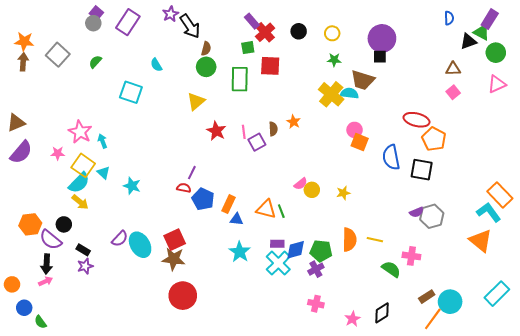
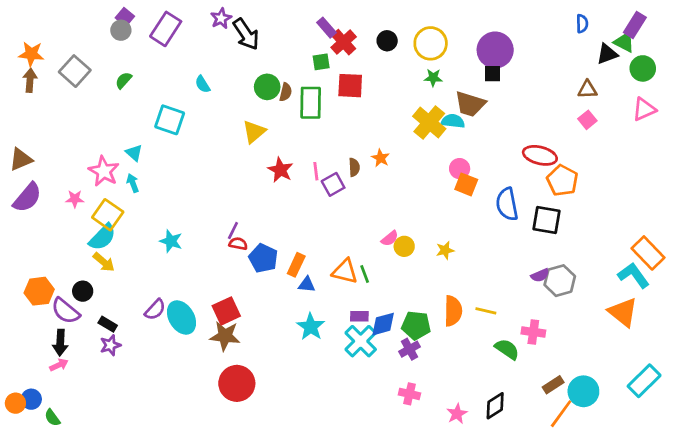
yellow circle: (332, 33) -> (431, 43), size x1.6
brown semicircle: (206, 49) -> (286, 92), moved
cyan triangle: (103, 173) -> (134, 153), moved
purple line: (192, 173) -> (233, 231), moved
orange circle: (12, 284) -> (15, 403), moved

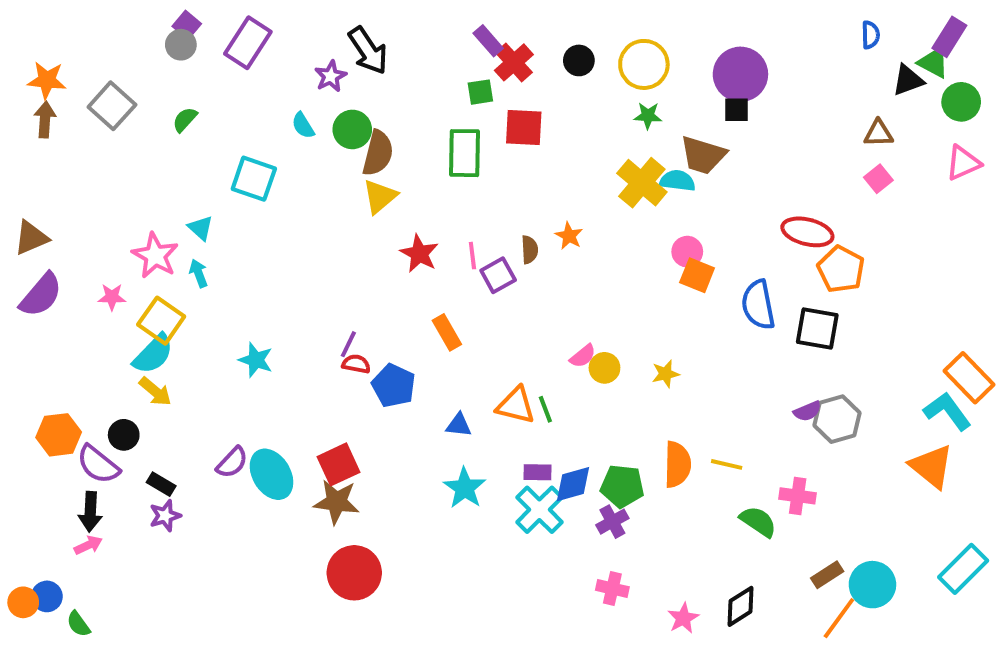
purple star: (221, 18) -> (331, 76), moved
green circle: (267, 87) -> (352, 129), moved
brown semicircle: (286, 92) -> (378, 153), moved, size x1.6
orange rectangle: (296, 265) -> (447, 332), moved, turned -55

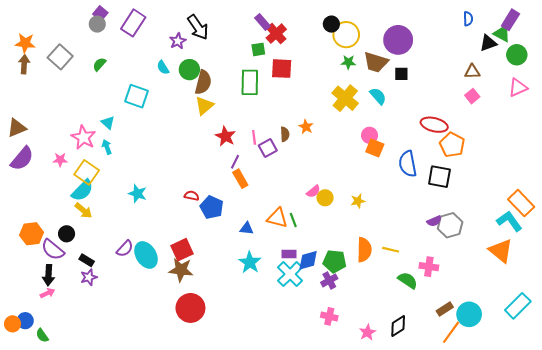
black circle: (579, 60) -> (331, 24), moved
black square: (737, 110) -> (401, 74), moved
brown trapezoid: (703, 155) -> (376, 62), moved
cyan semicircle: (677, 181) -> (378, 96), moved, turned 42
purple line: (348, 344) -> (235, 162), moved

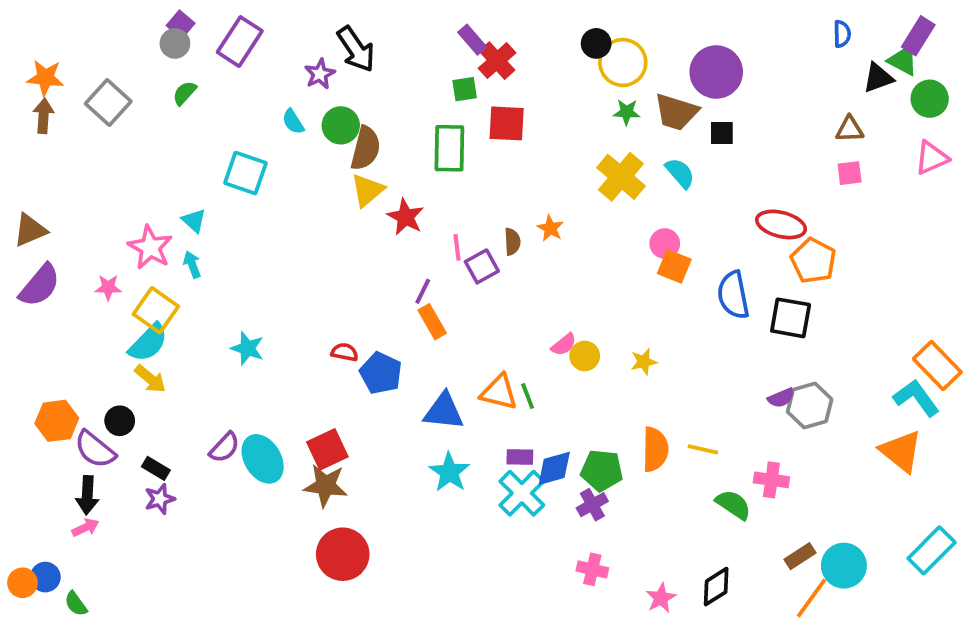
green semicircle: (99, 64) -> (184, 93), moved
pink square: (472, 96) -> (850, 173), turned 32
red star: (225, 136) -> (406, 217), moved
blue triangle: (247, 228) -> (444, 411), size x1.6

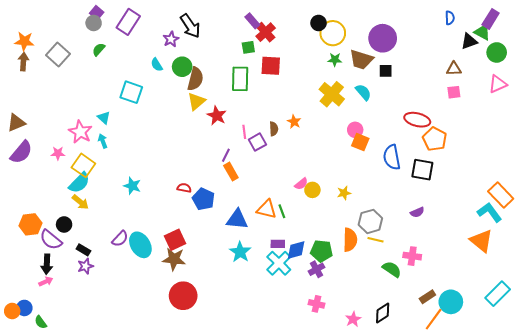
gray hexagon: (810, 406) -> (370, 221), moved

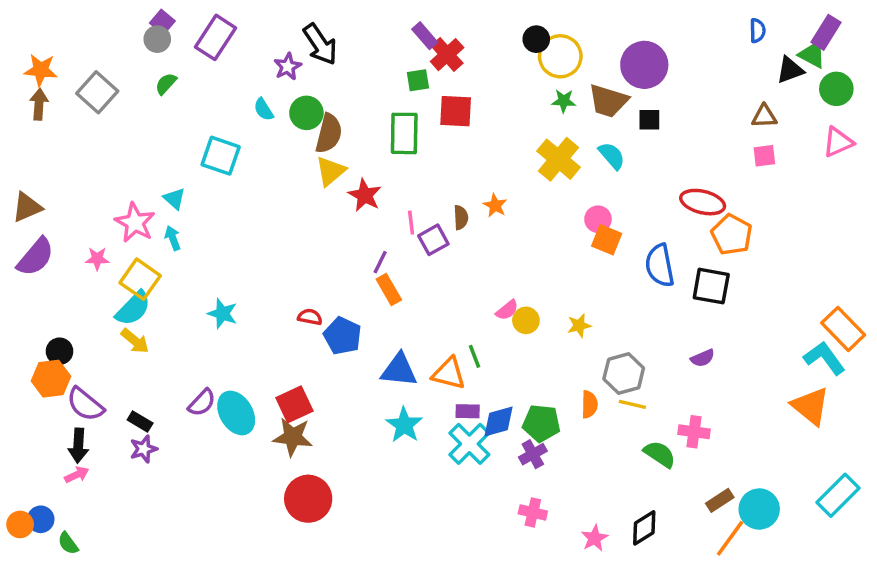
orange triangle: (267, 209) -> (449, 374), moved
black circle: (64, 224) -> (60, 351), moved
orange semicircle: (350, 240) -> (589, 404), size x0.7

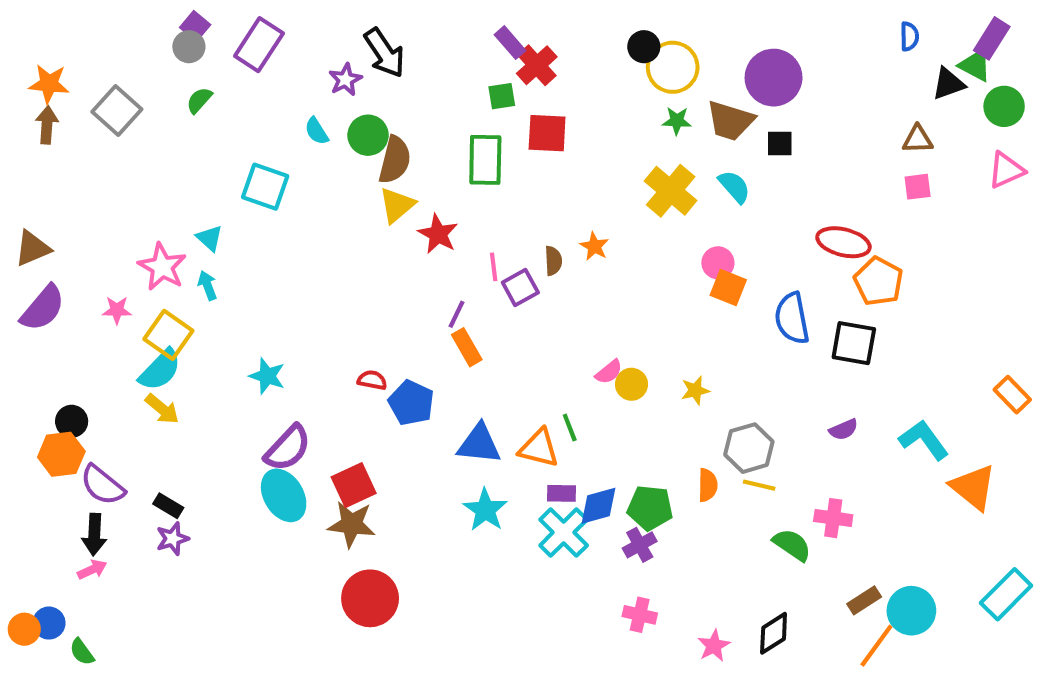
orange rectangle: (843, 329) -> (1012, 395), size x0.7
cyan L-shape: (824, 358) -> (924, 440), moved
purple semicircle: (202, 403) -> (288, 448), moved, size x1.4

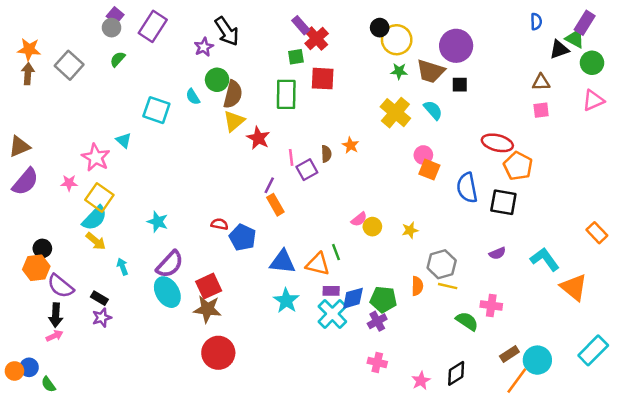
cyan semicircle: (317, 131) -> (193, 97), moved
cyan arrow: (207, 285) -> (122, 267), moved

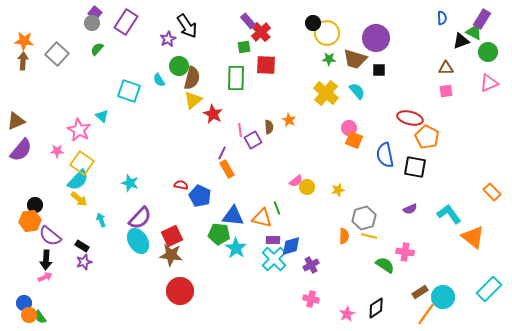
green pentagon: (383, 299) -> (219, 234), moved
orange circle: (14, 371) -> (29, 315), moved

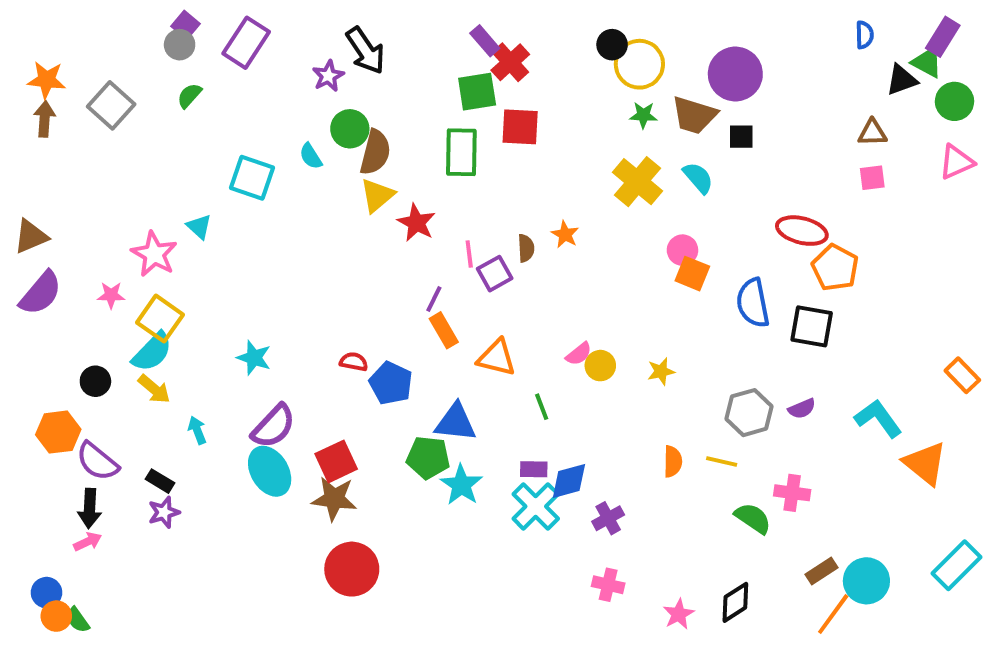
green square: (244, 47) -> (477, 92), size x1.5
black circle: (35, 205) -> (95, 381), moved
orange triangle: (262, 218) -> (497, 358), moved
gray hexagon: (364, 218) -> (749, 413), moved

